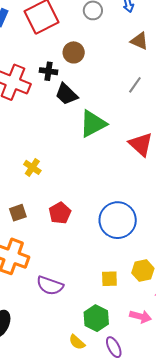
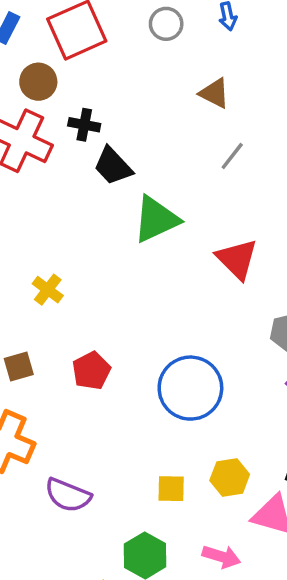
brown triangle: (139, 41) -> (214, 93), moved
brown circle: (74, 52) -> (38, 82), moved

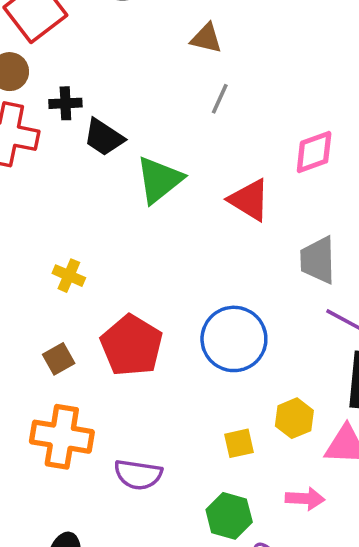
brown triangle: (214, 93) -> (206, 38), moved
red pentagon: (91, 371) -> (132, 346), size x1.6

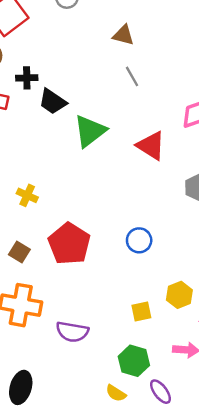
gray line: (220, 99) -> (132, 76), turned -55
blue circle: (234, 339) -> (139, 240), size x0.6
brown square: (59, 359) -> (19, 252), turned -30

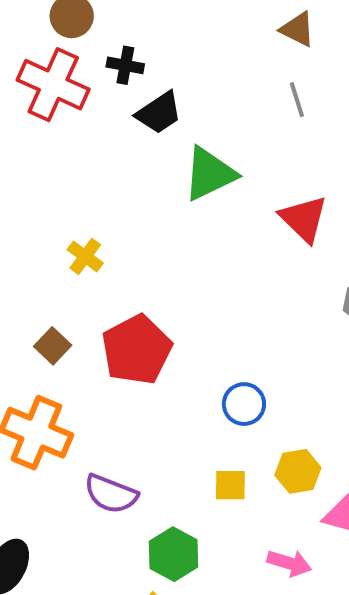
black trapezoid: (53, 102) -> (159, 113), turned -80
blue circle: (139, 240) -> (244, 404), moved
green hexagon: (134, 361) -> (174, 554), moved

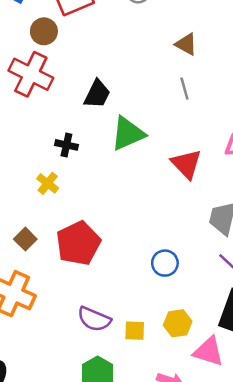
black cross: (125, 65) -> (66, 145), moved
black trapezoid: (159, 113) -> (97, 94), turned -32
blue circle: (244, 404) -> (165, 263), moved
purple semicircle: (111, 494) -> (94, 319), moved

